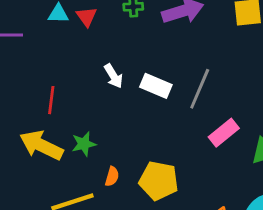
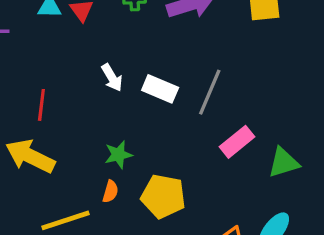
green star: (84, 144) -> (118, 155), moved

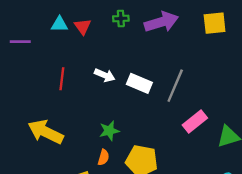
white arrow: (112, 78) -> (105, 75), turned -36
red line: (41, 105) -> (62, 79), moved

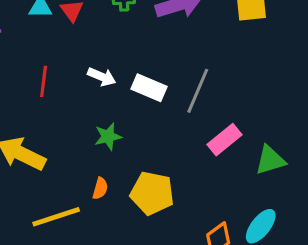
green star: (109, 131) -> (108, 136), moved

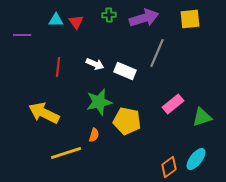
gray line: (198, 91) -> (157, 53), moved
green star: (108, 136) -> (99, 102), size x1.5
yellow pentagon: (152, 193) -> (127, 121), moved

